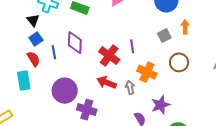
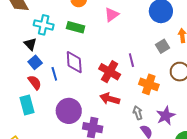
gray arrow: (130, 88) -> (138, 113), moved

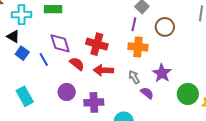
purple line: (131, 60) -> (134, 24), moved, turned 40
red semicircle: (35, 82) -> (77, 64), moved
purple circle: (69, 111) -> (67, 92), size x0.7

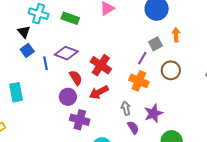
purple diamond: (60, 43) -> (66, 53), turned -70
red arrow: (103, 70) -> (99, 92), turned -48
purple circle: (67, 92) -> (68, 97), moved

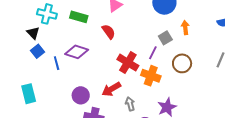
red cross: (101, 65) -> (128, 63), moved
red semicircle: (76, 78) -> (109, 32), moved
gray arrow: (126, 108) -> (130, 104), moved

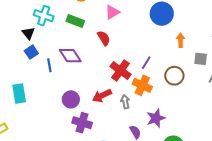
gray square: (165, 38) -> (201, 59), moved, turned 32
purple diamond: (77, 52) -> (70, 56), turned 35
gray arrow: (130, 104) -> (125, 102), moved

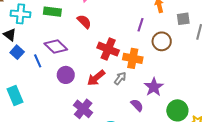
purple line: (146, 63) -> (141, 25), moved
purple circle: (71, 99) -> (66, 75), moved
gray arrow: (125, 102) -> (120, 78), turned 64
purple cross: (82, 123) -> (83, 109), turned 36

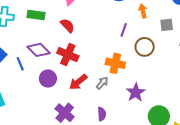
red cross: (108, 49) -> (68, 55), moved
purple semicircle: (137, 105) -> (102, 114), moved, turned 40

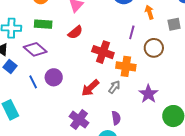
red semicircle: (67, 26) -> (75, 32), turned 98
purple diamond: (39, 50) -> (35, 49), moved
red cross: (68, 55) -> (103, 52), moved
blue line: (20, 64) -> (33, 82), moved
purple circle: (48, 79) -> (54, 77), moved

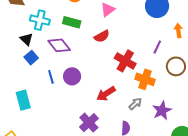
gray arrow: (114, 87) -> (135, 104), moved

